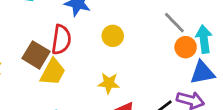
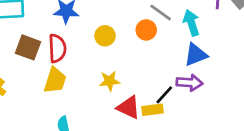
orange circle: (186, 47) -> (146, 30), moved
brown square: (36, 55) -> (28, 47), moved

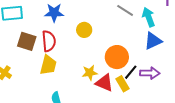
orange circle: (146, 30) -> (117, 57), moved, size x1.5
yellow star: (110, 81) -> (90, 73), moved
purple arrow: (189, 83) -> (150, 73), moved
yellow rectangle: (153, 110) -> (122, 84), turned 70

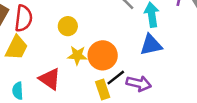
yellow circle: (84, 30) -> (68, 26), moved
yellow star: (90, 73) -> (77, 55), moved
red triangle: (104, 83) -> (50, 79), moved

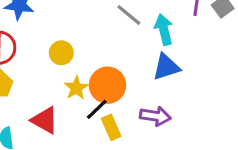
yellow star: (77, 55) -> (76, 88), turned -30
black line: (116, 78) -> (97, 109), moved

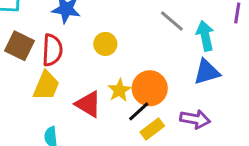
yellow circle: (61, 53) -> (105, 44), moved
red triangle: (45, 120) -> (88, 104), moved
yellow rectangle: (111, 127) -> (152, 129), turned 75

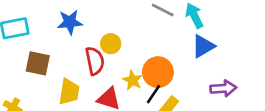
red semicircle: (52, 50) -> (95, 61), moved
purple arrow: (195, 119) -> (223, 88), moved

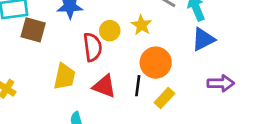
brown square: (38, 63) -> (33, 30), moved
yellow star: (133, 80) -> (141, 25), moved
black line: (153, 94) -> (138, 86), moved, turned -30

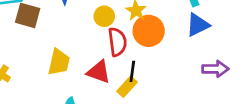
red semicircle: (93, 47) -> (117, 42), moved
orange circle: (156, 63) -> (149, 31), moved
yellow rectangle: (164, 98) -> (127, 87), moved

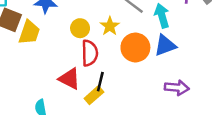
orange circle: (149, 31) -> (135, 47), moved
yellow trapezoid: (59, 62) -> (29, 32), moved

